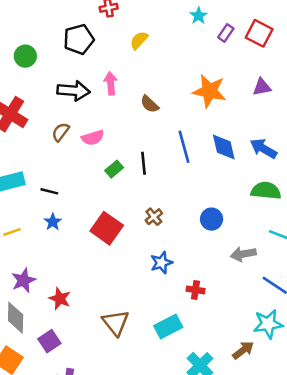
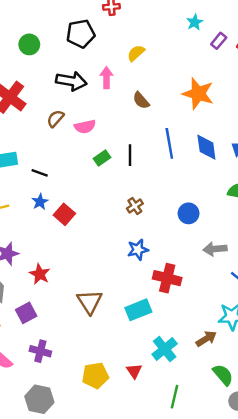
yellow semicircle: (139, 40) -> (136, 53), moved
red square: (107, 228) -> (64, 214), moved, size x0.7
red cross: (195, 290) -> (167, 278), size x1.6

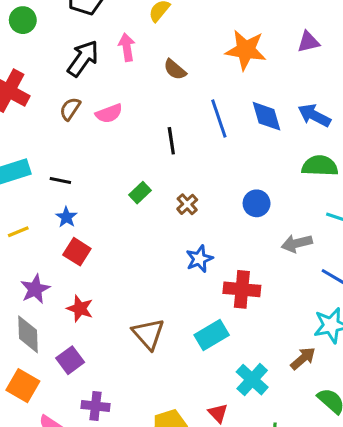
black arrow: (71, 81) -> (83, 58), turned -56
green rectangle: (102, 158) -> (140, 193), moved
red square: (64, 214) -> (77, 252), moved

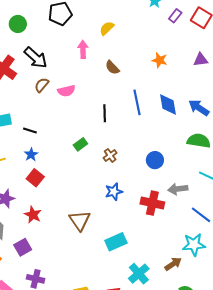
orange star: (246, 50) -> (160, 60), size x0.6
black arrow: (83, 58) -> (36, 58), moved, turned 90
red cross: (242, 289) -> (152, 203), moved
brown triangle: (148, 334) -> (80, 220), moved

